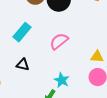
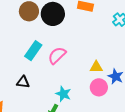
cyan rectangle: (22, 32) -> (33, 51), moved

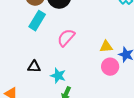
cyan rectangle: (33, 51) -> (37, 21), moved
cyan star: (63, 94) -> (58, 76), moved

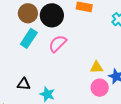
pink semicircle: (66, 38) -> (58, 44), moved

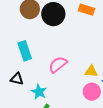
cyan rectangle: (29, 38) -> (25, 51), moved, turned -60
pink semicircle: (58, 44) -> (58, 65), moved

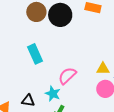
pink semicircle: (58, 65) -> (67, 76), moved
black triangle: (17, 79) -> (28, 101), moved

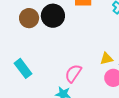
cyan rectangle: (35, 54) -> (23, 68), moved

